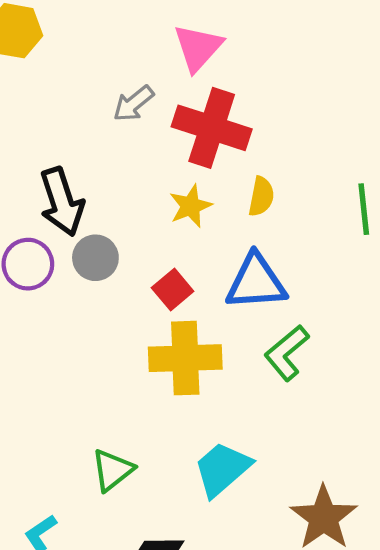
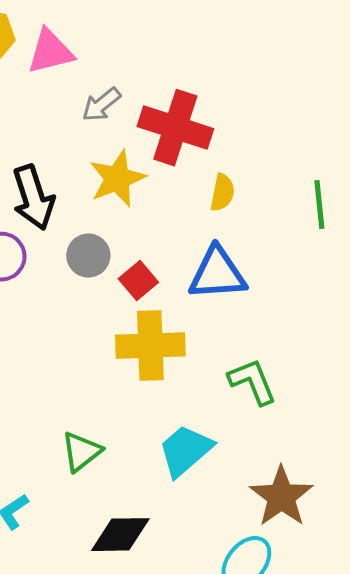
pink triangle: (198, 48) -> (50, 52), moved, turned 34
yellow star: (191, 206) -> (117, 179), moved, size x1.4
gray circle: (95, 258) -> (88, 256), moved
green L-shape: (287, 353) -> (252, 382), moved, turned 108

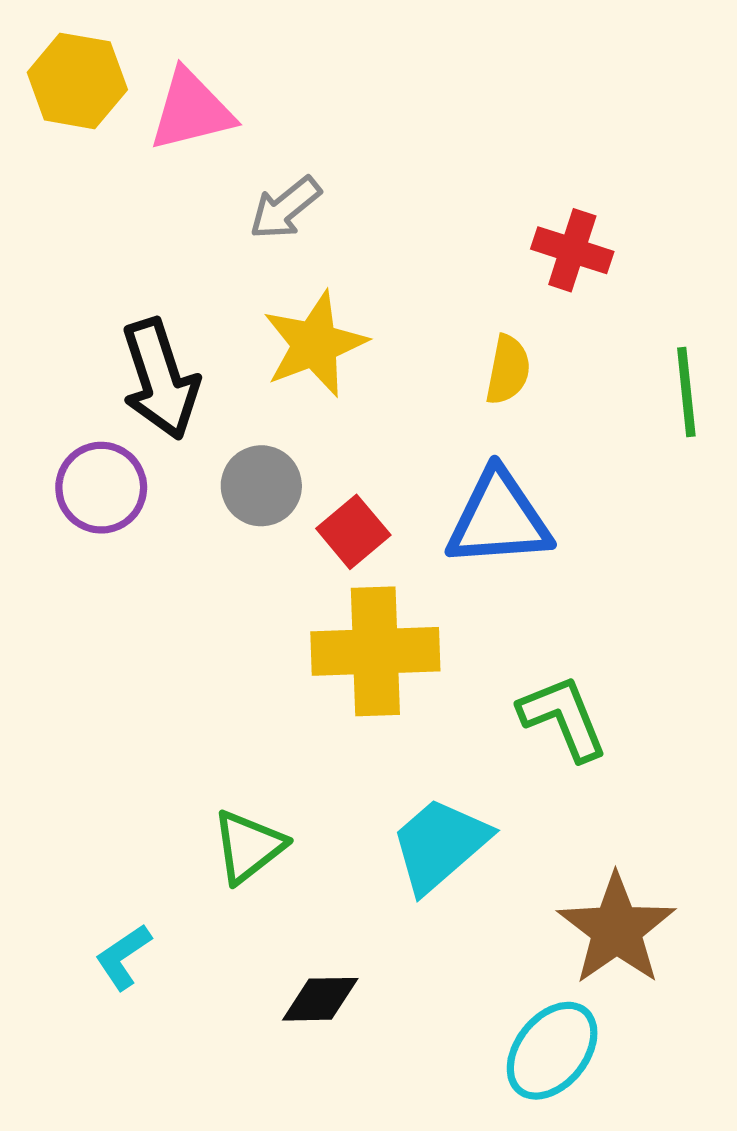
red cross: (175, 128) -> (572, 250), moved, size x0.6
black diamond: (120, 535) -> (320, 999), size x0.7

